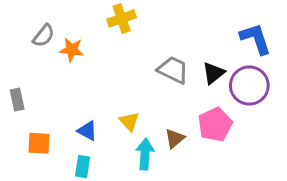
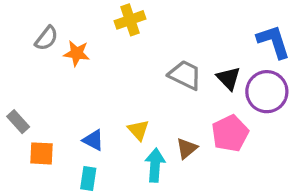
black triangle: (213, 73) -> (228, 78), turned -35
gray rectangle: (17, 100) -> (18, 122), moved, turned -30

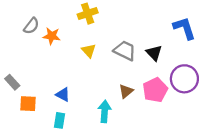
purple circle: (267, 92) -> (184, 79), moved
yellow triangle: (138, 130) -> (89, 51), moved
brown triangle: (187, 148) -> (126, 91), moved

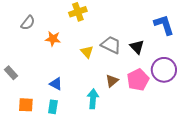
orange star: (52, 36) -> (53, 39), moved
yellow triangle: (89, 51) -> (87, 52), moved
orange square: (28, 104) -> (26, 105), moved

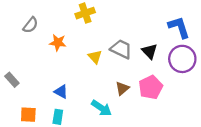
purple circle: (164, 70) -> (182, 59), moved
cyan arrow: (93, 99) -> (101, 108), turned 120

